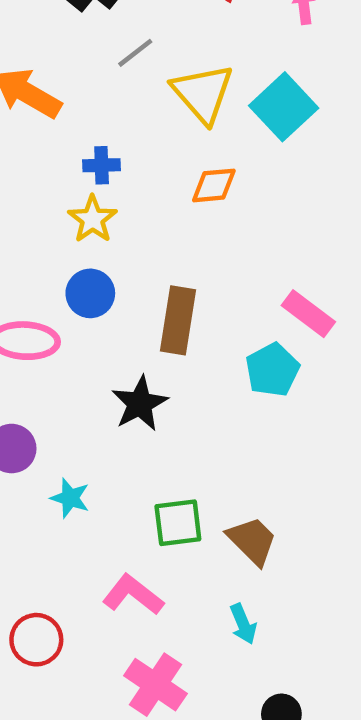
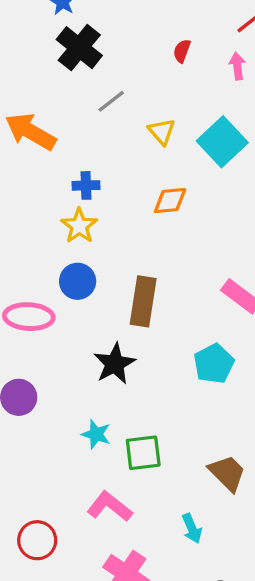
yellow triangle: (203, 93) -> (162, 132), size x0.6
cyan pentagon: (272, 370) -> (214, 364), moved
cyan star: (70, 498) -> (96, 434), moved
brown trapezoid: (252, 541) -> (227, 473), moved

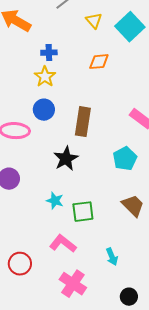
brown trapezoid: (227, 473) -> (133, 206), moved

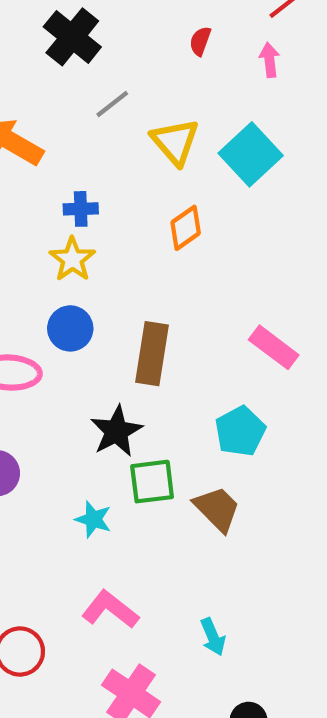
yellow triangle: (94, 21) -> (175, 142), size x1.4
orange diamond: (99, 62) -> (186, 228), turned -30
brown trapezoid: (133, 206) -> (217, 509), moved
green square: (83, 212) -> (152, 482), moved

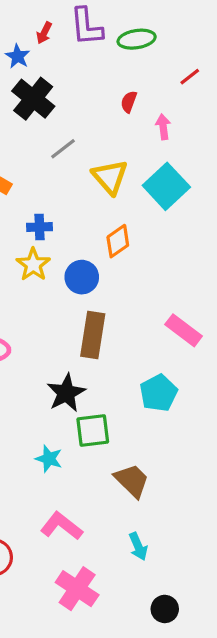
pink arrow: (270, 60) -> (163, 127), moved
blue circle: (70, 328) -> (82, 277), moved
brown trapezoid: (217, 509) -> (132, 481), moved

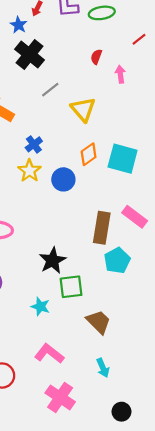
cyan square: (166, 186) -> (123, 159), moved, turned -32
blue cross: (40, 227) -> (34, 144), turned -35
brown rectangle: (93, 335) -> (102, 228), moved

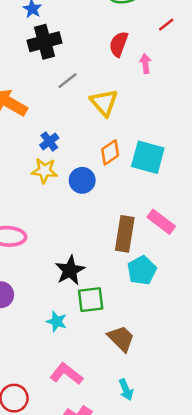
black cross: (29, 55) -> (44, 42), turned 36
red semicircle: (96, 57) -> (119, 44), size x1.5
yellow star: (29, 171) -> (44, 171), turned -30

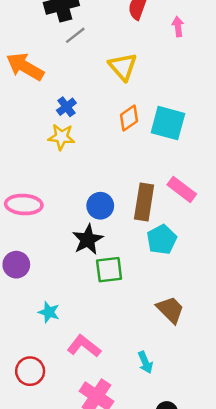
pink arrow: (145, 64) -> (178, 27), moved
gray line: (68, 81) -> (75, 35), moved
blue circle: (82, 180) -> (100, 206), moved
cyan star: (57, 321) -> (49, 312), moved
brown trapezoid: (121, 339) -> (170, 310), moved

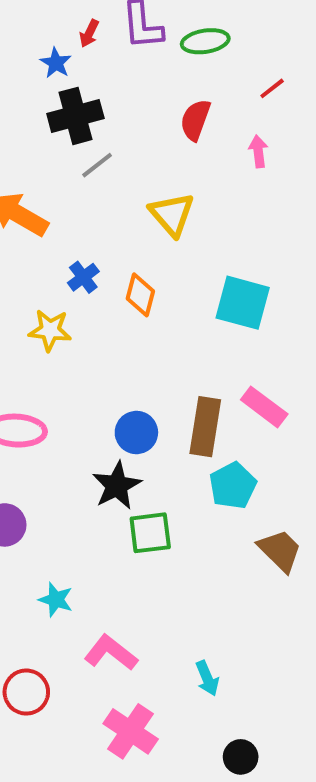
orange diamond: (129, 118) -> (140, 295), moved, turned -40
yellow star: (61, 137) -> (50, 330), moved
brown trapezoid: (170, 310) -> (280, 550), moved

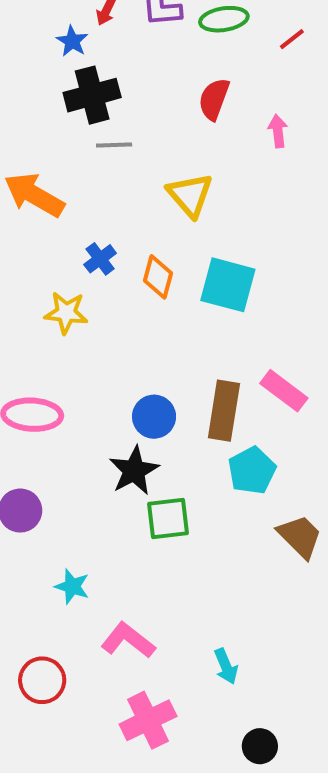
red line: (272, 88) -> (292, 39), moved
gray line: (97, 165) -> (114, 145), turned 36
cyan square: (243, 303) -> (228, 285), moved
pink cross: (131, 731) -> (148, 720), turned 30

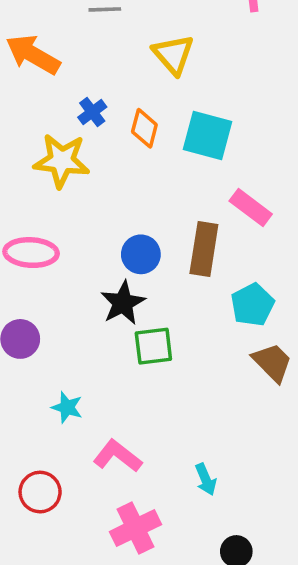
yellow star: (66, 313) -> (62, 161), size x1.4
pink rectangle: (284, 391) -> (251, 208), moved
cyan pentagon: (252, 471) -> (253, 305), moved

